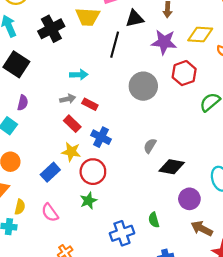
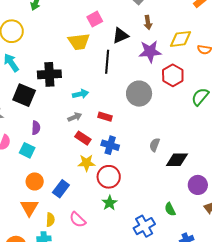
black cross: (51, 29) -> (49, 74), moved, turned 35
red rectangle: (90, 104) -> (105, 117), moved
blue rectangle: (50, 172) -> (61, 189), moved

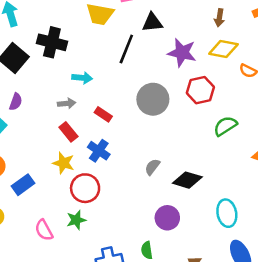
brown arrow: (148, 22) -> (219, 18), moved
black diamond: (177, 160) -> (187, 180), moved
purple circle: (198, 185) -> (167, 218), moved
pink semicircle: (78, 220) -> (44, 230), moved

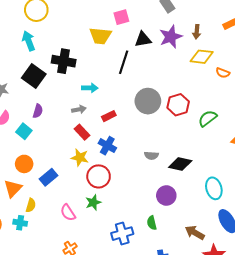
purple star: (182, 53) -> (171, 37), moved, turned -30
red hexagon: (200, 90) -> (178, 105), moved
red rectangle: (103, 114) -> (109, 116), turned -56
gray semicircle: (152, 167) -> (151, 155), turned -120

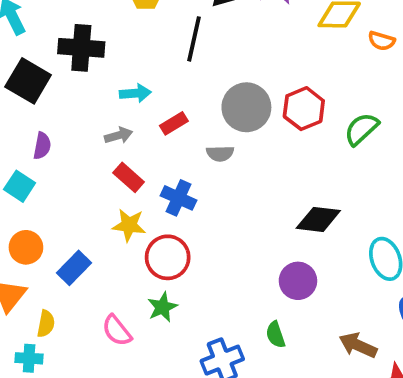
red rectangle: (109, 116) -> (174, 123), moved
gray semicircle: (151, 155) -> (220, 153), moved

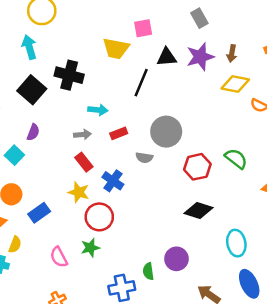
red hexagon: (304, 109) -> (197, 167), moved
green semicircle: (361, 129) -> (236, 159), turned 70
purple circle: (298, 281) -> (176, 259), moved
green semicircle: (276, 335) -> (148, 271), moved

